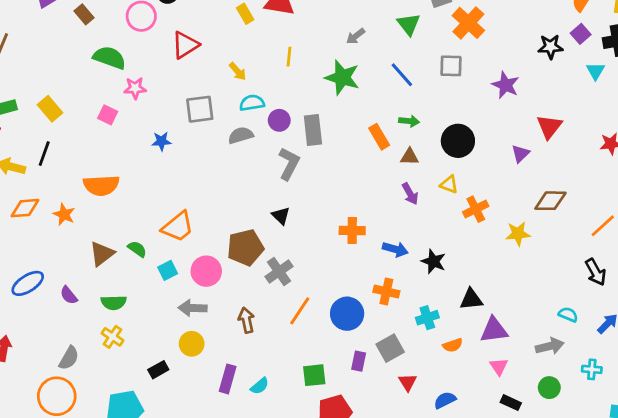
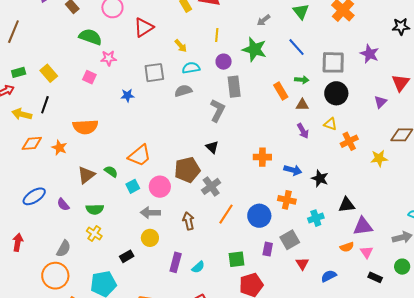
gray square: (451, 66) -> (333, 62), moved, size x1.4
purple circle: (279, 120) -> (224, 62), moved
orange semicircle: (453, 345) -> (347, 247), moved

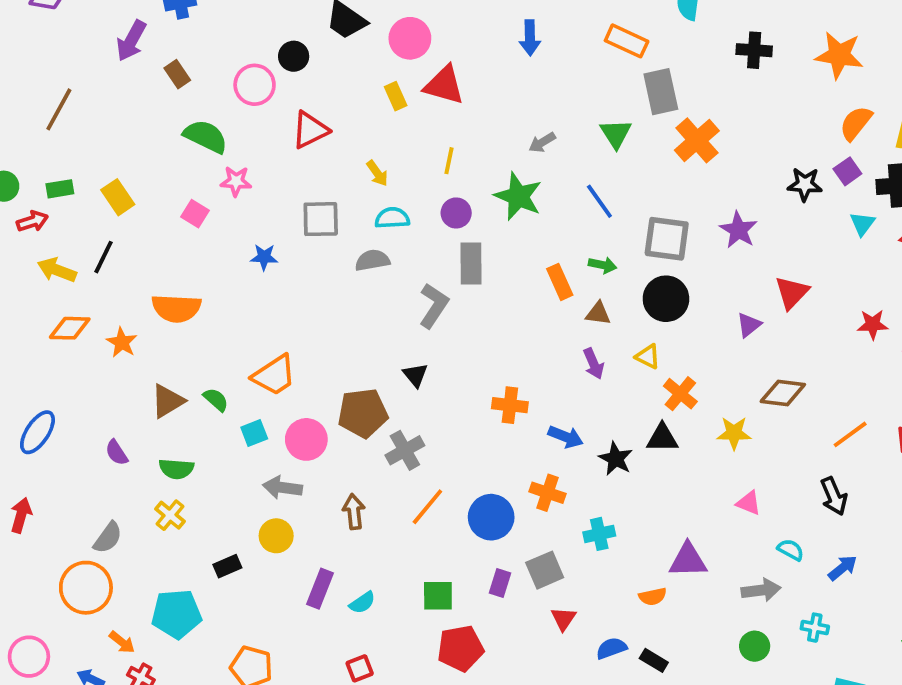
orange cross: (349, 141) -> (680, 394), turned -30
blue ellipse: (34, 196) -> (37, 432), moved, turned -30
black triangle: (347, 205) -> (662, 438), moved
pink triangle: (367, 252) -> (749, 503), moved, turned -40
black rectangle: (375, 277) -> (654, 660), moved

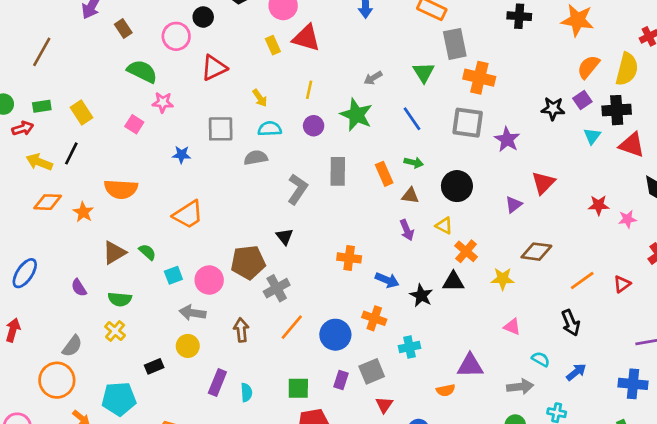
orange cross: (697, 140) -> (479, 78), turned -36
gray square: (667, 239) -> (468, 123), moved
gray rectangle: (471, 263) -> (338, 171), moved
orange trapezoid: (274, 375) -> (188, 214), moved
cyan semicircle: (362, 603) -> (246, 392), turned -60

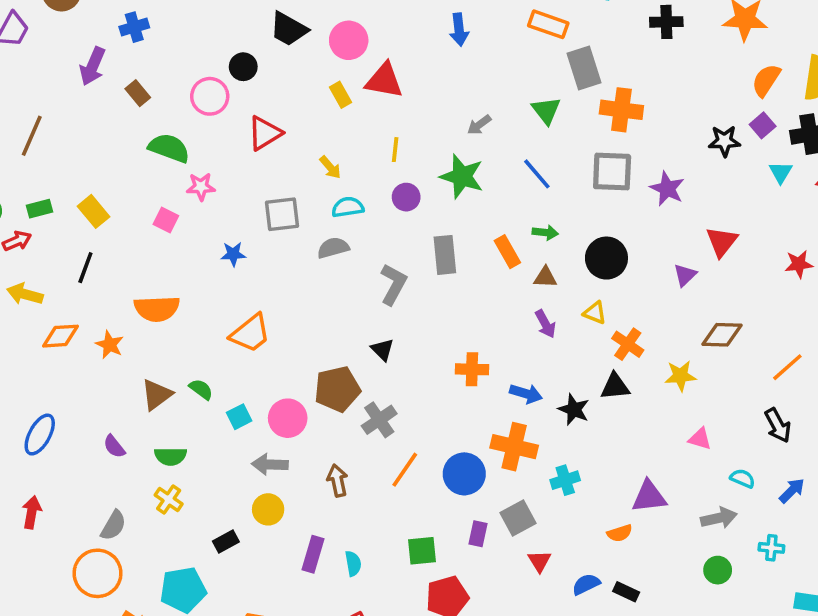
yellow arrow: (39, 162) -> (25, 294), moved
orange cross: (374, 318) -> (514, 447), size x1.4

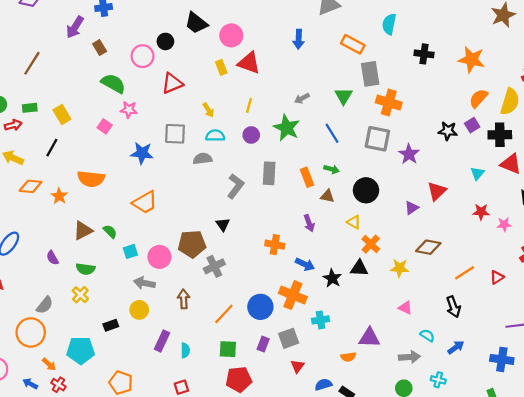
cyan triangle: (781, 172) -> (477, 173), moved
blue star: (233, 254) -> (142, 153), size x1.5
purple arrow: (545, 324) -> (309, 223), moved
orange line: (405, 470) -> (224, 314), moved

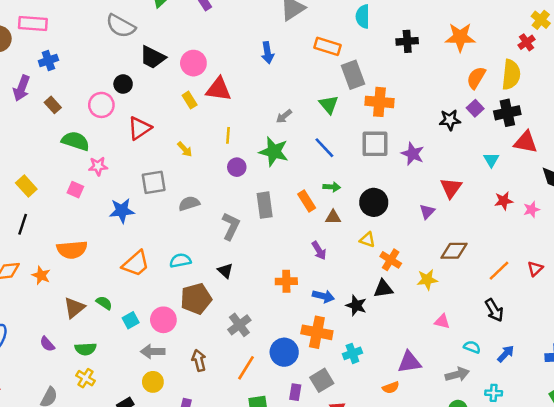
cyan semicircle: (215, 136) -> (180, 261), moved
gray cross: (214, 266) -> (239, 325), moved

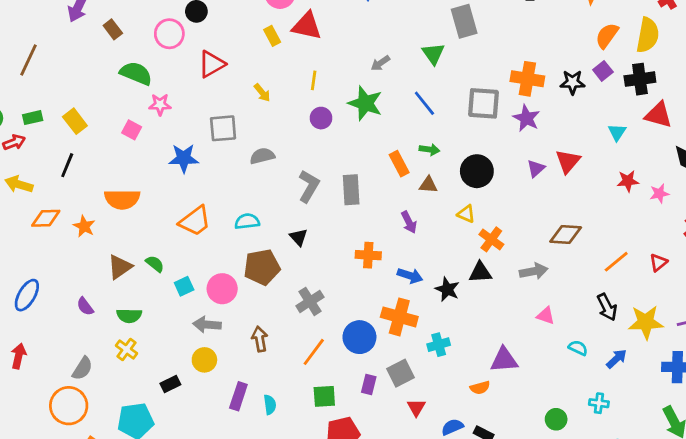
orange cross: (379, 102) -> (527, 79), moved
gray rectangle: (265, 205) -> (351, 190), moved
purple triangle: (427, 212) -> (536, 168), moved
yellow star: (427, 280) -> (646, 322), moved, size x1.4
gray arrow: (457, 374) -> (534, 271), moved

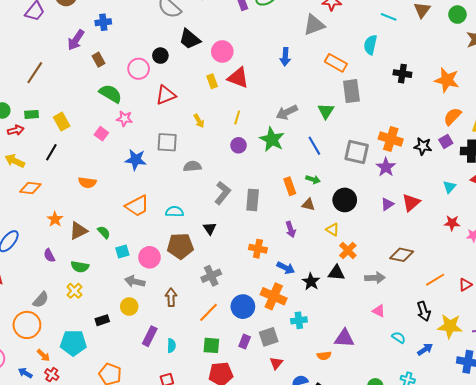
gray arrow: (380, 63) -> (287, 112), size x1.5
orange semicircle: (122, 199) -> (87, 182), size x0.7
orange star: (84, 226) -> (55, 219), moved

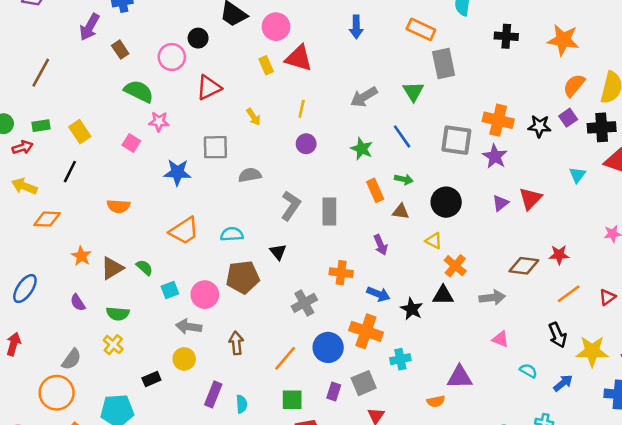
green star: (272, 139) -> (362, 149), moved, size x0.7
red star: (452, 223) -> (559, 255), moved
gray cross: (211, 276) -> (304, 303), moved

